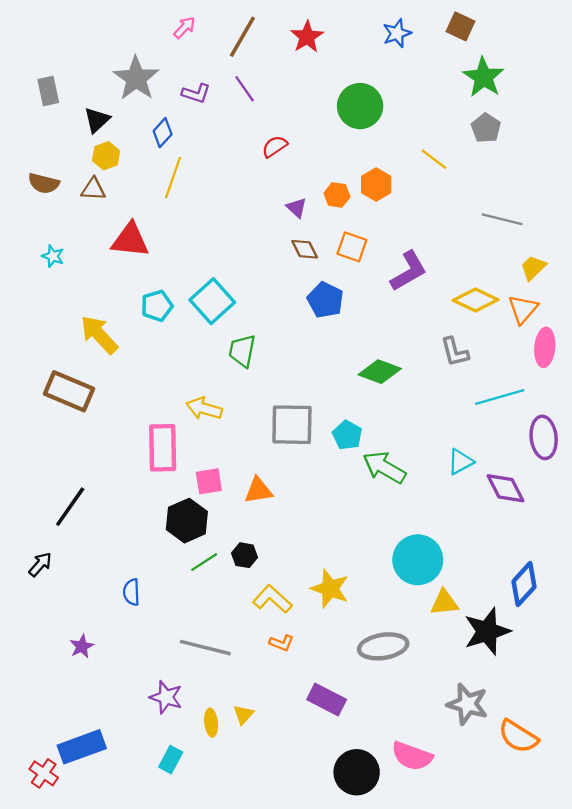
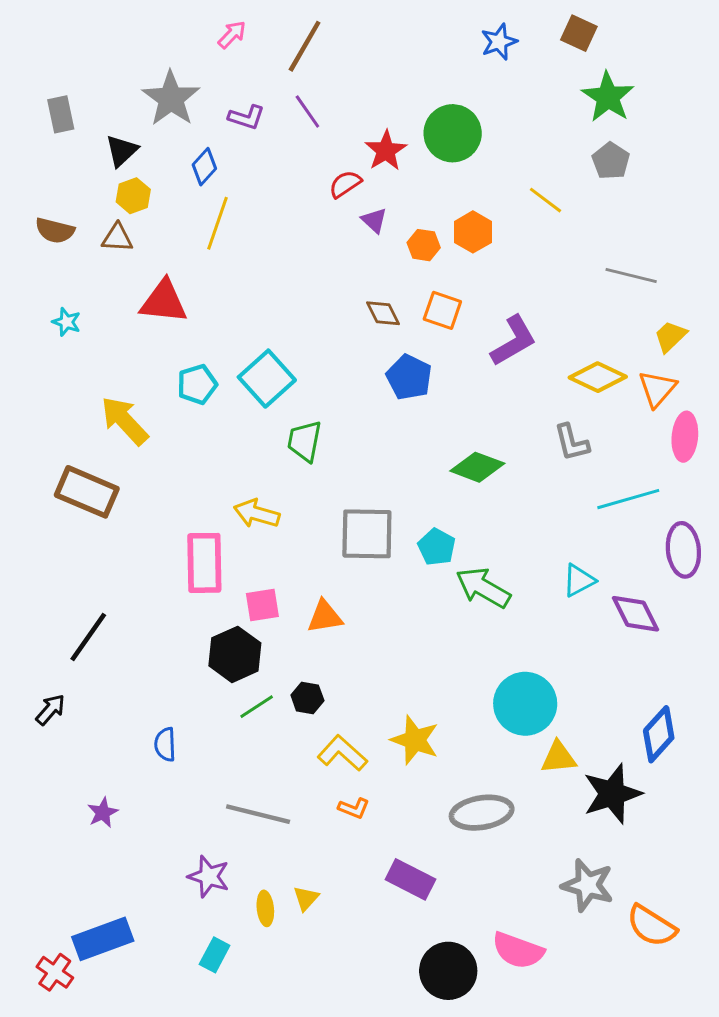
red star: (307, 37) -> (386, 151), moved
purple triangle: (297, 208) -> (374, 220), moved

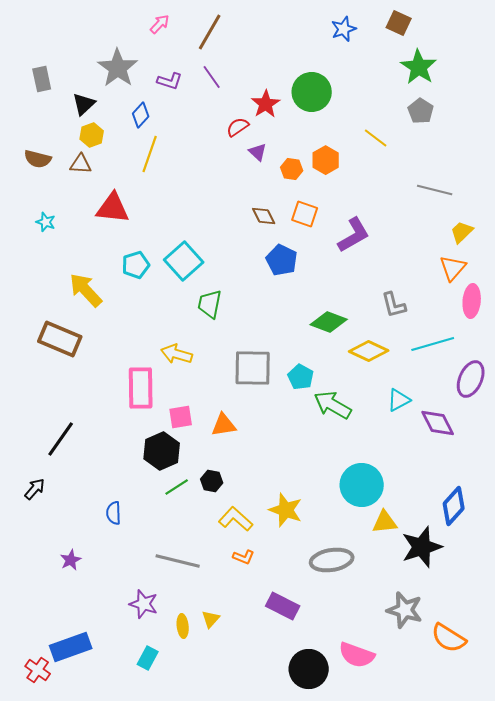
yellow diamond: (598, 377) -> (369, 351), moved
purple ellipse: (683, 550) -> (471, 379), turned 30

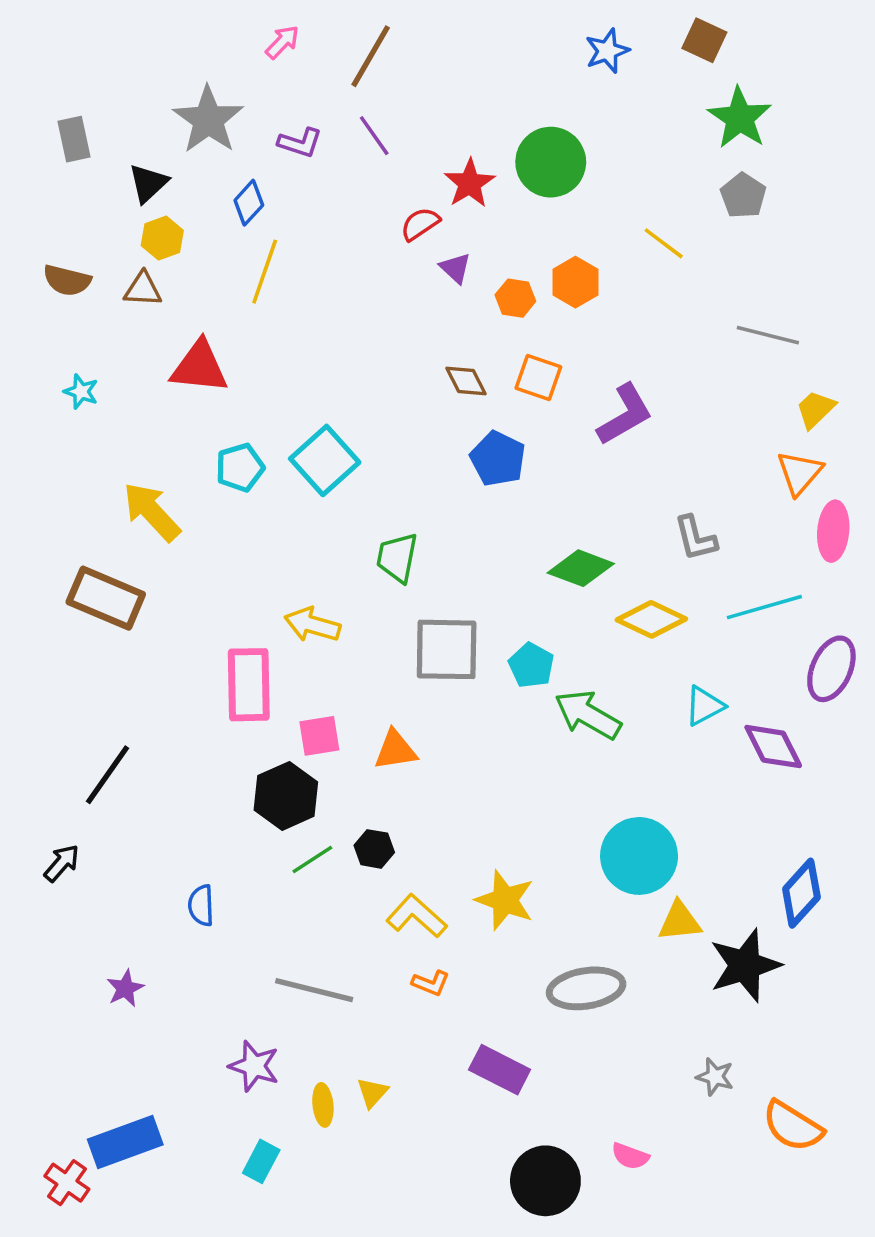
green trapezoid: (210, 304) -> (397, 558), moved
gray star: (405, 610) -> (715, 1077), size x0.6
pink semicircle: (357, 655) -> (630, 1156), size x0.6

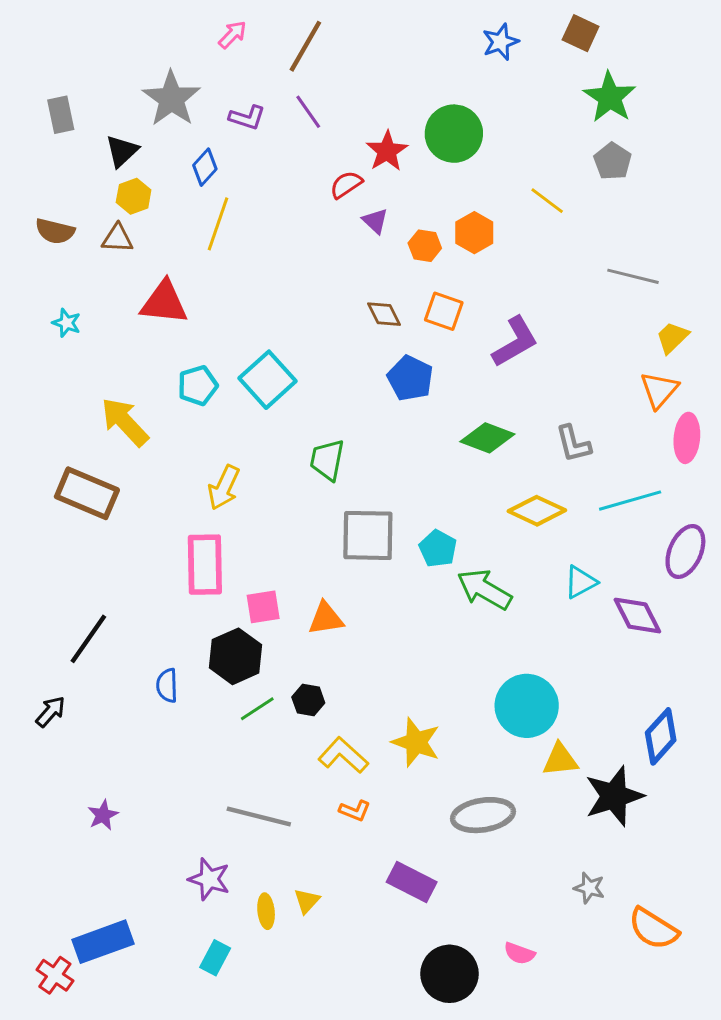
green diamond: (581, 568) -> (487, 438), moved
yellow arrow: (312, 625) -> (224, 487), moved, turned -81
blue semicircle: (201, 905) -> (167, 685), moved

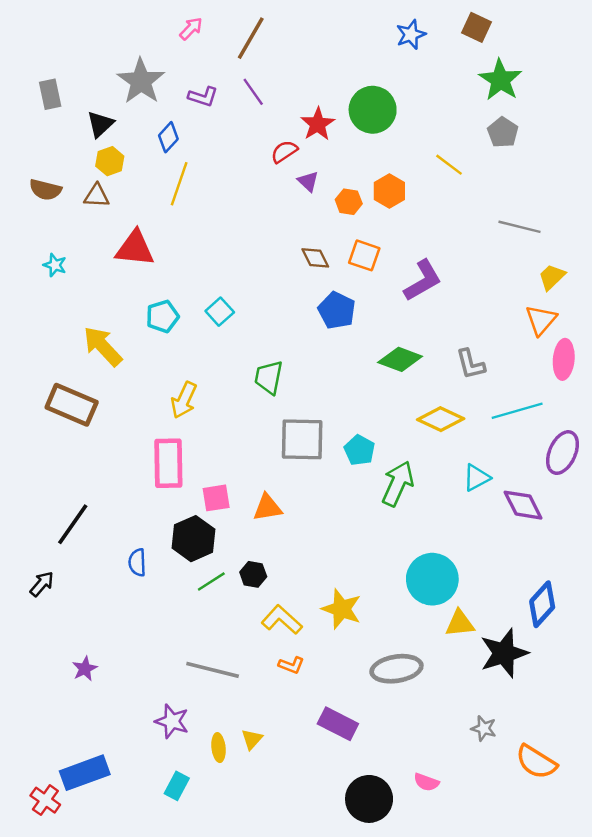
cyan square: (267, 380) -> (220, 312), size x0.6
green arrow: (484, 589) -> (398, 484), turned 84

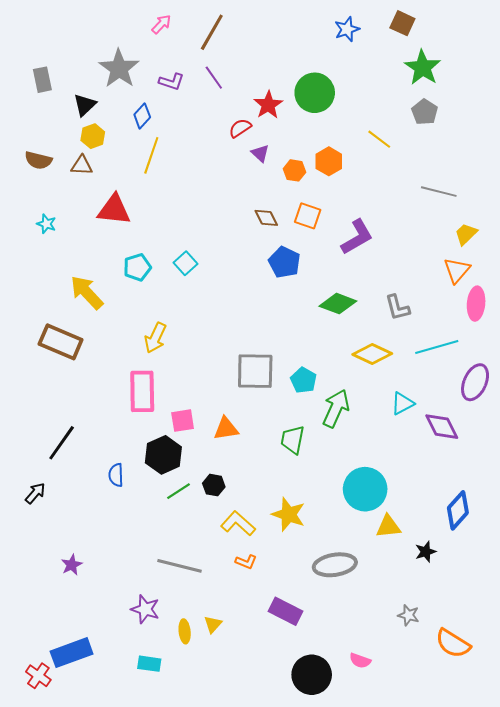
green trapezoid: (269, 377) -> (292, 440), moved
black star: (504, 653) -> (426, 552), size x0.5
cyan rectangle: (177, 786) -> (149, 664), turned 70

